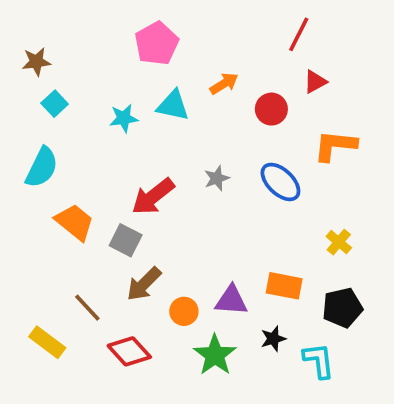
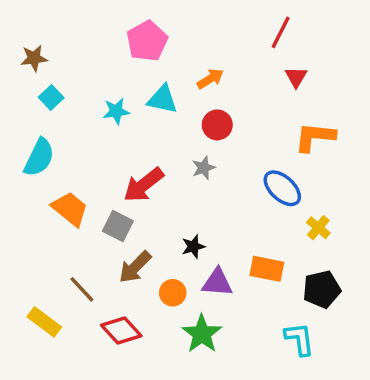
red triangle: (315, 82) -> (296, 77), turned -30
red circle: (271, 109) -> (217, 125), moved
blue ellipse: (280, 182) -> (282, 188), moved
black star: (273, 339) -> (193, 247), moved

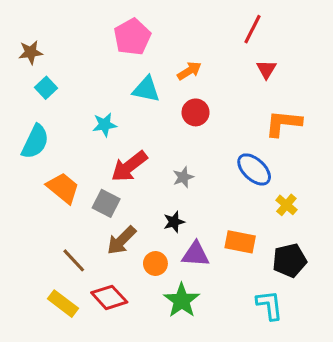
cyan star: (116, 111) -> (105, 125), moved
gray star: (204, 168) -> (183, 177), moved
yellow rectangle: (44, 322) -> (63, 304), moved

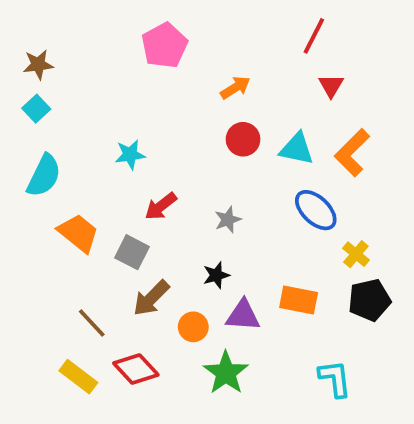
cyan square: (46, 88) -> (36, 109), moved
cyan triangle: (146, 89) -> (297, 149), moved
orange L-shape: (283, 123) -> (352, 153), turned -51
red arrow: (129, 166) -> (161, 206), size x0.7
black pentagon: (290, 260) -> (369, 300), moved

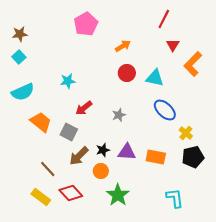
orange L-shape: (352, 153) -> (193, 64), moved
cyan semicircle: (44, 176) -> (23, 92), turned 40
black star: (216, 275) -> (103, 150), moved
purple triangle: (243, 315) -> (127, 152), moved

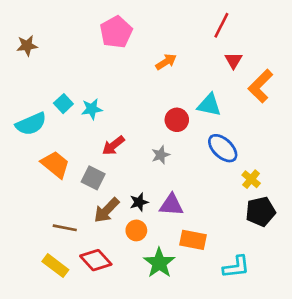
cyan square: (19, 57) -> (63, 104), moved
red circle: (127, 73) -> (177, 120), moved
orange rectangle: (156, 157) -> (193, 240), moved
brown line: (48, 169) -> (65, 228), turned -36
cyan L-shape: (175, 198) -> (236, 267), turned 90

